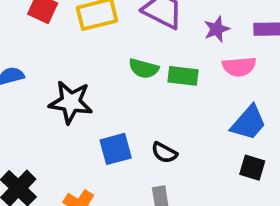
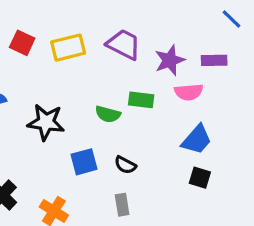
purple star: (217, 29) -> (170, 60), size x1.4
green semicircle: (144, 68) -> (108, 114), moved

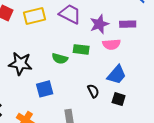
black semicircle: (125, 165) -> (93, 91), moved, turned -144

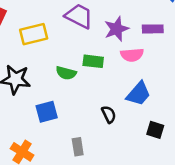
yellow rectangle: (35, 16) -> (34, 34), moved
black square: (119, 99) -> (155, 130), moved

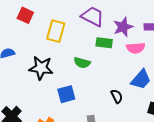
yellow rectangle: (34, 34) -> (56, 31), turned -60
green rectangle: (93, 61) -> (104, 43), moved

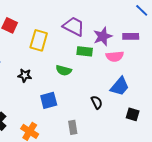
black star: (41, 68) -> (25, 75), size x0.6

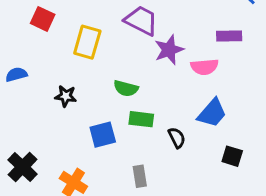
purple star: (103, 36) -> (169, 50), moved
green rectangle: (85, 51) -> (141, 119), moved

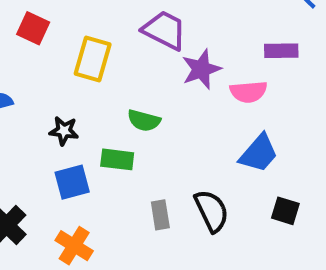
green rectangle: (141, 119) -> (117, 159), moved
blue square: (103, 135) -> (72, 182), moved
black semicircle: (177, 138) -> (212, 211), moved, size x1.5
gray rectangle: (140, 176) -> (160, 215), moved

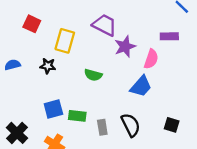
pink semicircle: (248, 92) -> (151, 59), turned -66
black star: (64, 131) -> (48, 66), moved
blue trapezoid: (259, 153) -> (141, 86), moved
green rectangle: (117, 159) -> (77, 116), moved

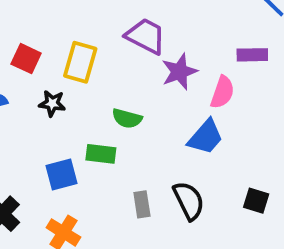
red square: (32, 24) -> (26, 59), moved
green rectangle: (77, 116) -> (101, 154), moved

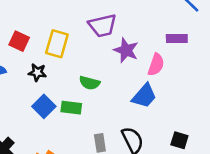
purple trapezoid: (146, 36) -> (103, 26), turned 140
purple star: (179, 72) -> (126, 50), turned -30
blue square: (62, 174) -> (44, 106), moved, turned -30

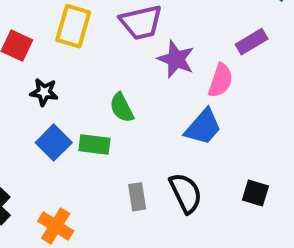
purple rectangle: (177, 39) -> (252, 42), turned -30
yellow rectangle: (57, 44) -> (73, 26), moved
green semicircle: (89, 83) -> (122, 108), turned 48

